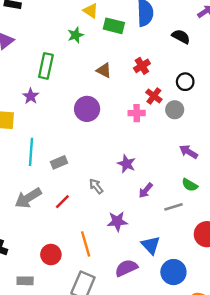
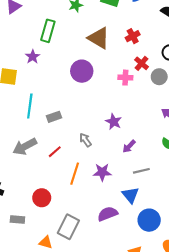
brown triangle: (104, 70) -> (99, 38), size x1.6
gray line: (174, 207) -> (141, 171), moved
orange line: (86, 244) -> (75, 174), moved, turned 30

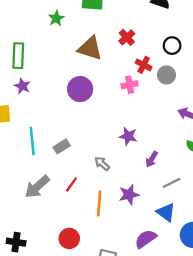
green rectangle: (48, 31) -> (18, 56), moved

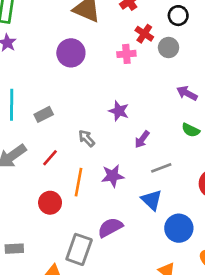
red circle: (69, 238) -> (50, 203), moved
purple semicircle: (146, 239) -> (110, 227), moved

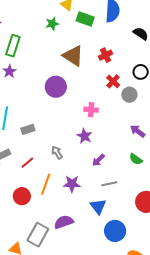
pink cross: (126, 54) -> (91, 110), moved

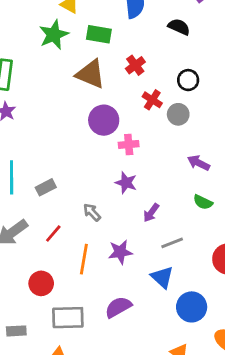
green rectangle: (85, 19) -> (99, 34), moved
green star: (52, 24) -> (54, 35), size x1.5
purple circle: (56, 87) -> (104, 120), moved
red circle: (22, 196) -> (41, 283), moved
gray rectangle: (38, 235) -> (68, 318), moved, turned 70

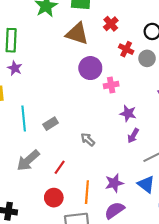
purple star: (126, 183) -> (128, 113), moved
red line: (53, 234) -> (60, 167), moved
purple star: (120, 252) -> (114, 183), moved
orange line: (84, 259) -> (87, 192), moved

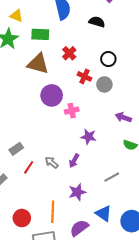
purple arrow: (133, 136) -> (74, 161), moved
red line: (60, 167) -> (29, 167), moved
purple star: (114, 183) -> (77, 192), moved
blue triangle: (146, 184) -> (104, 213), moved

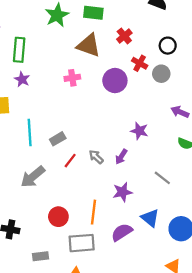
purple circle: (52, 95) -> (115, 81), moved
pink cross: (72, 111) -> (72, 78), moved
gray line: (112, 177) -> (162, 178), turned 63

